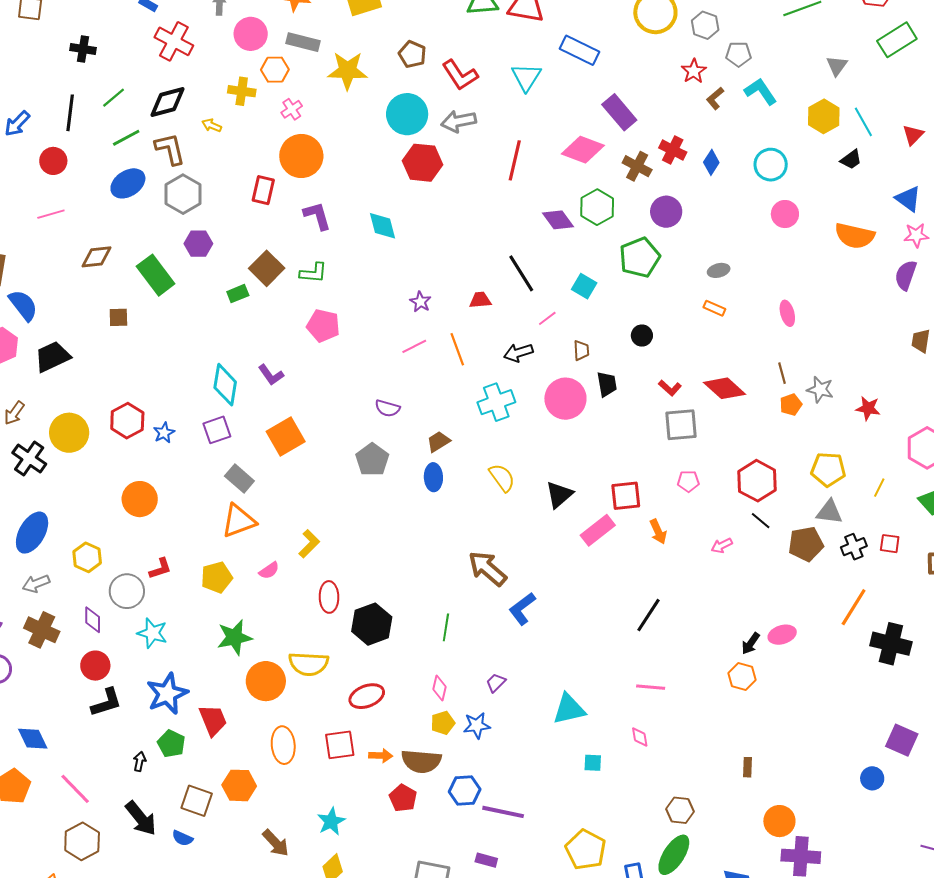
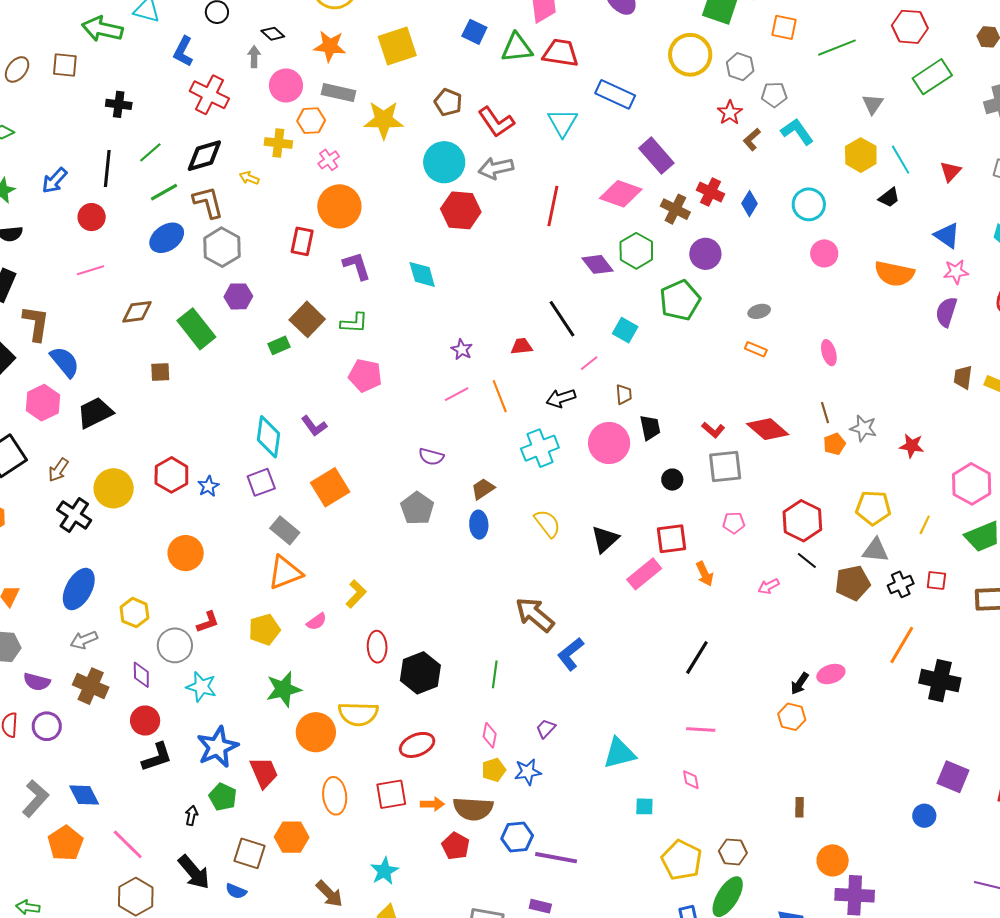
black circle: (642, 336) -> (672, 480), moved
yellow pentagon: (586, 850) -> (682, 860), moved

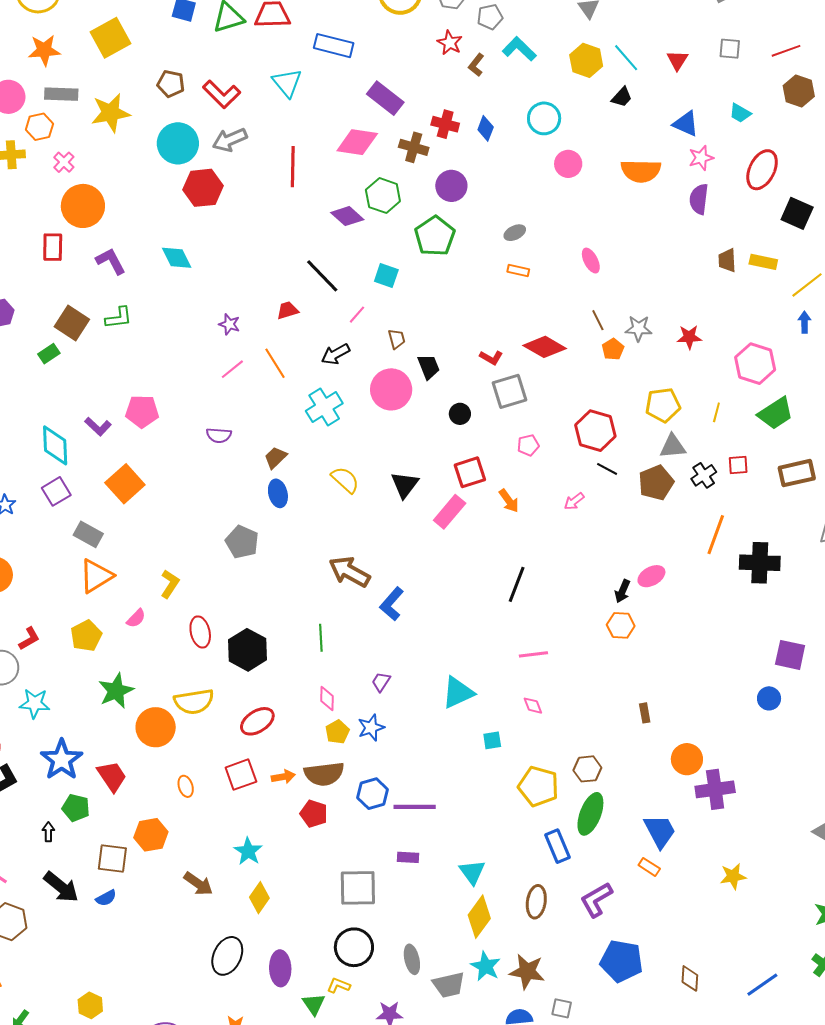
pink pentagon: (365, 376) -> (142, 411), moved
gray pentagon: (417, 508) -> (242, 542), moved
orange ellipse: (335, 796) -> (186, 786), size x0.6
blue semicircle: (236, 891) -> (106, 898), turned -40

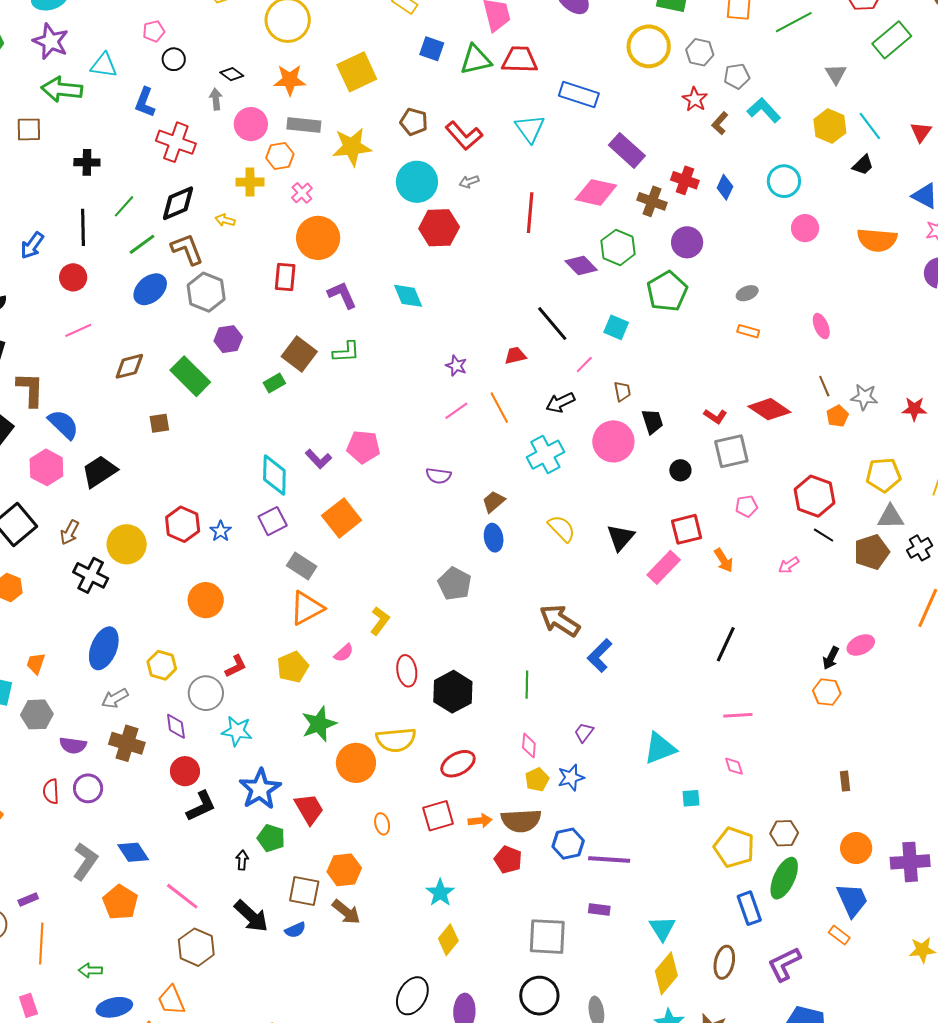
gray arrow: (230, 140) -> (469, 182), size x0.6
orange circle: (687, 759) -> (856, 848), moved
brown arrow: (198, 884) -> (346, 912), moved

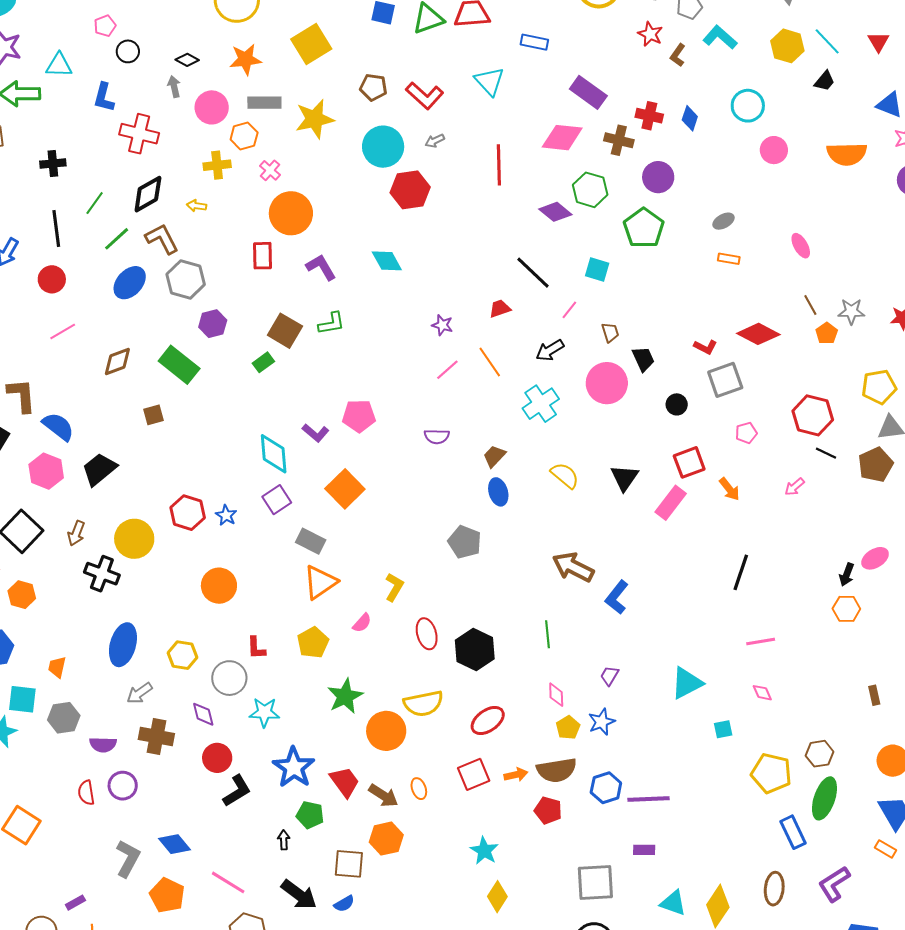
blue rectangle: (579, 94) -> (534, 42), size x0.7
red L-shape: (236, 666) -> (256, 648), turned 120
brown arrow: (346, 912) -> (383, 796), moved
cyan triangle: (662, 928) -> (673, 903), moved, turned -32

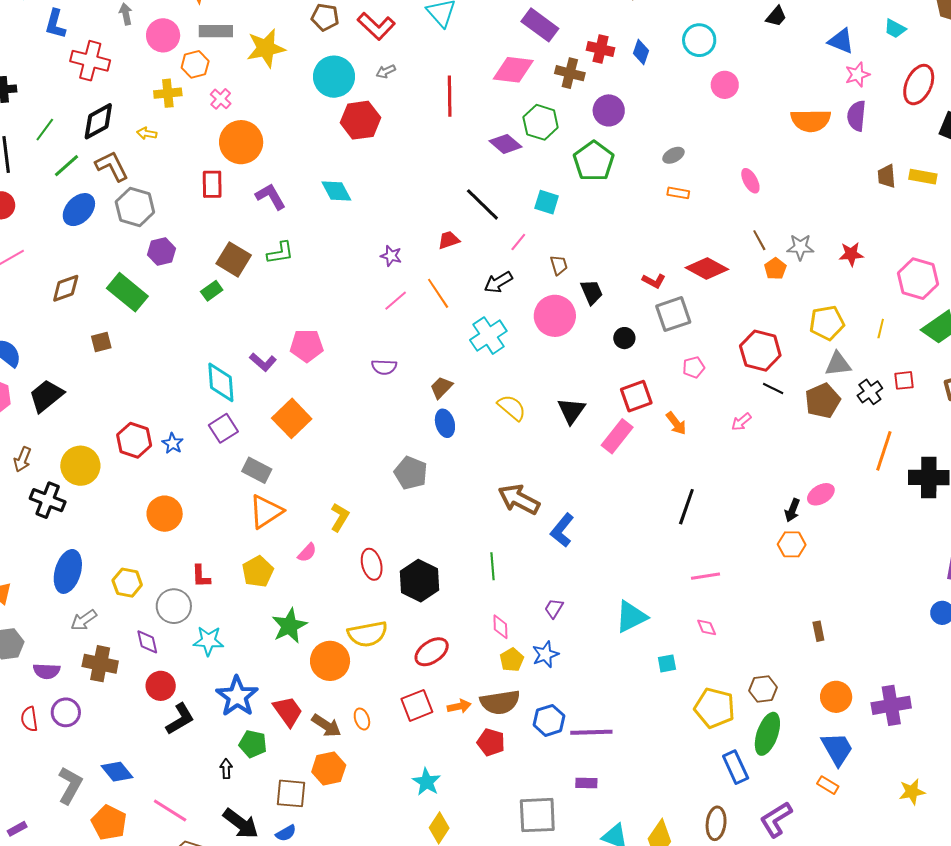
orange semicircle: (847, 154) -> (811, 120), moved

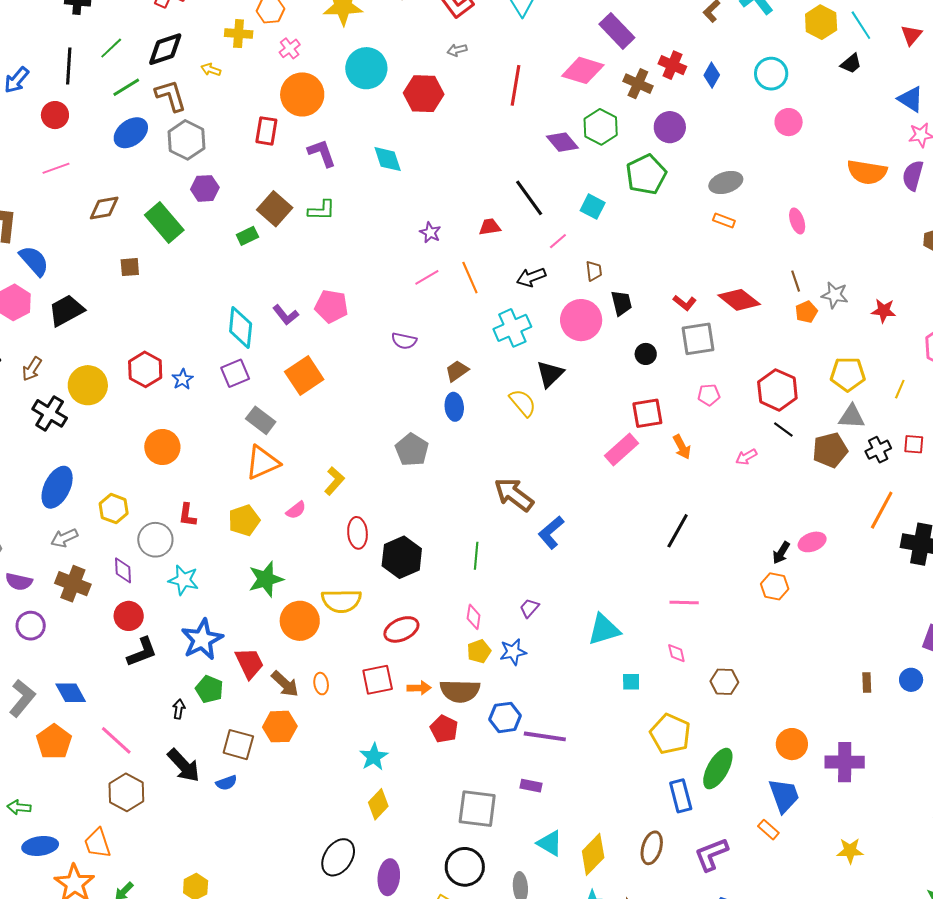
cyan circle: (334, 77) -> (366, 68), moved
gray ellipse: (673, 155) -> (726, 183), size x1.5
black triangle: (571, 411) -> (550, 374), moved
brown rectangle: (818, 631) -> (867, 682), moved
brown hexagon: (763, 689) -> (724, 682), moved

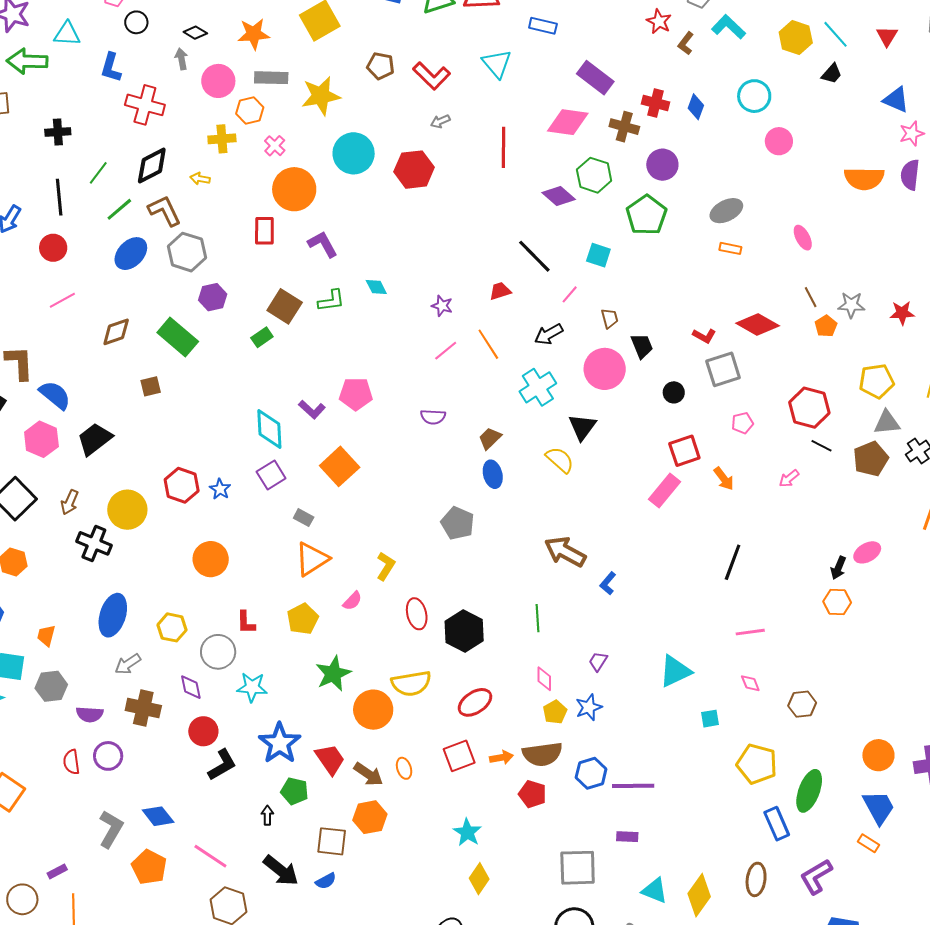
cyan diamond: (388, 159) -> (376, 287), moved, size x0.7
gray rectangle: (261, 420) -> (304, 518), size x0.7
blue L-shape: (551, 532) -> (608, 583), size x0.7

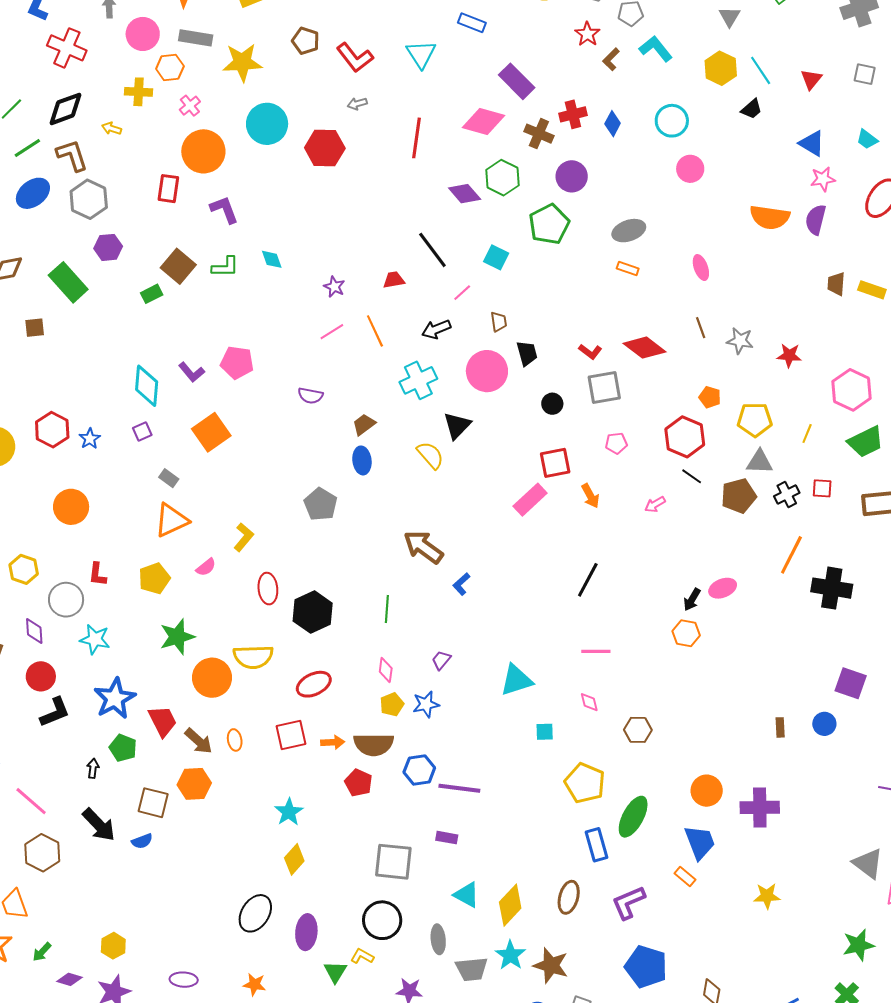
red cross: (655, 103) -> (573, 114), turned -36
orange pentagon: (826, 326) -> (710, 397), moved, turned -30
purple square: (271, 475) -> (142, 432), size x0.7

